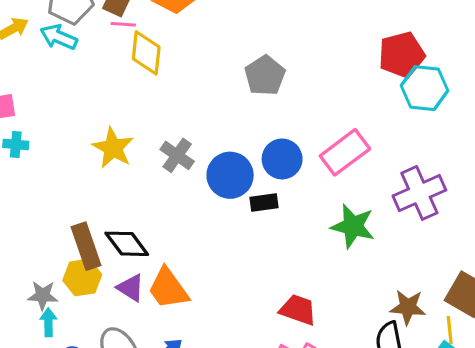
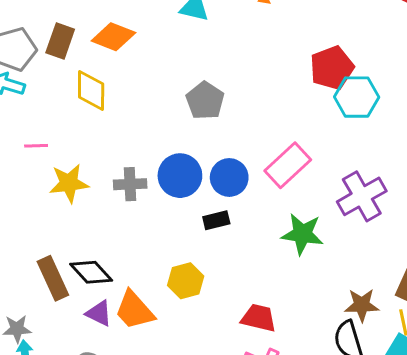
pink line: (123, 24) -> (36, 146), moved
yellow star: (113, 148) -> (69, 183), turned -30
gray cross: (177, 155) -> (130, 184), turned -32
blue circle: (230, 175) -> (180, 176), moved
yellow hexagon: (82, 277) -> (186, 281), moved

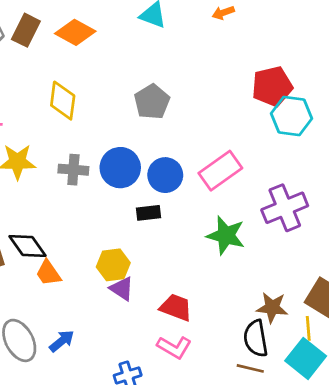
yellow diamond: (91, 91) -> (63, 101), moved
orange trapezoid: (134, 310) -> (48, 273), moved, size x0.7
purple triangle: (99, 313) -> (122, 289), moved

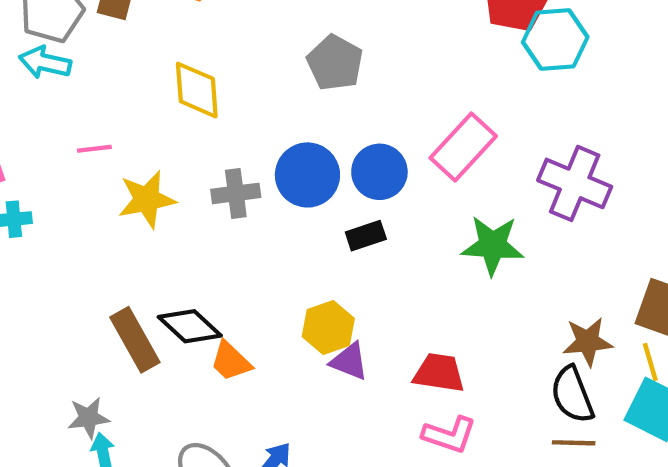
purple cross: (285, 208) -> (575, 183), turned -33

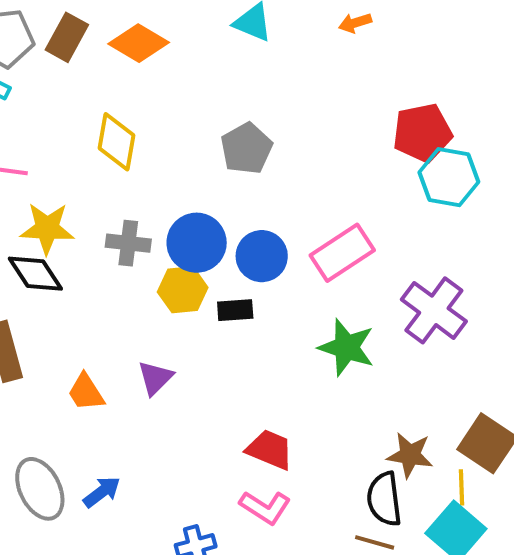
black diamond: (190, 326) -> (35, 274), moved
yellow hexagon: (328, 327) -> (183, 290), moved
purple triangle: (349, 361) -> (155, 378), moved, turned 39

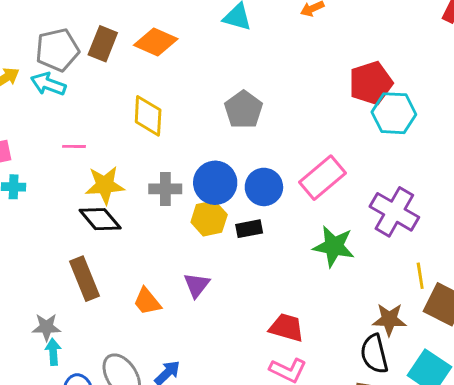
yellow line: (462, 487) -> (420, 276), moved

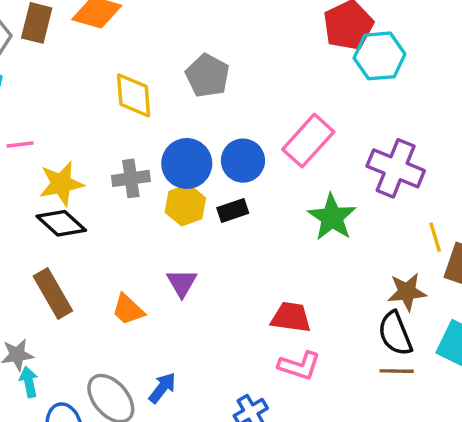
yellow diamond: (148, 116) -> (134, 95), moved
green star: (334, 246) -> (332, 217), turned 30

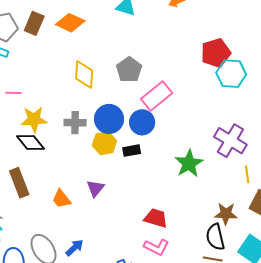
pink rectangle: (308, 141) -> (157, 96), moved
yellow line: (435, 237) -> (247, 174), moved

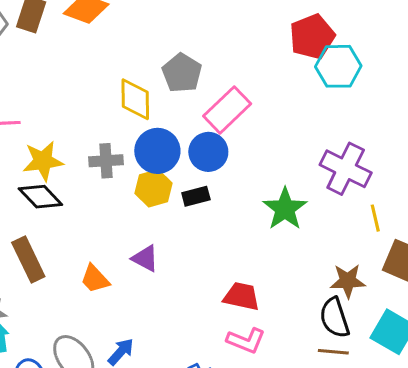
yellow diamond: (84, 74) -> (135, 99), moved
purple triangle: (95, 188) -> (145, 258), turned -36

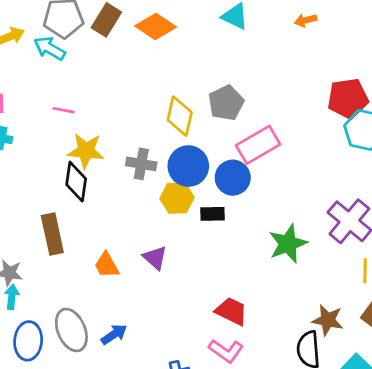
black diamond: (40, 197) -> (76, 182), turned 39

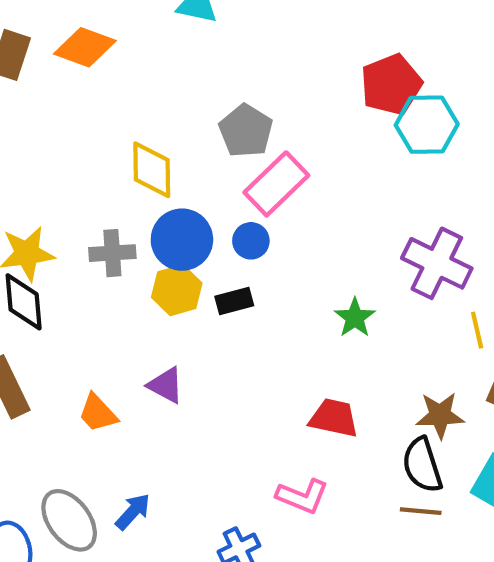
gray pentagon: (226, 103) -> (246, 131), moved
blue circle: (233, 178) -> (251, 241), size x0.7
green star: (288, 244) -> (355, 318), size x0.7
red trapezoid: (231, 311) -> (334, 418), moved

